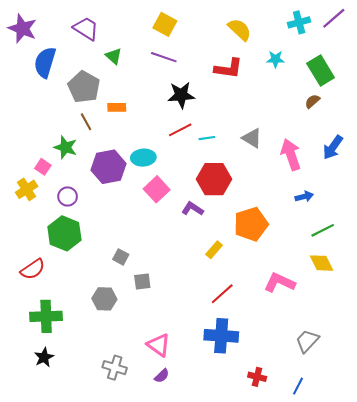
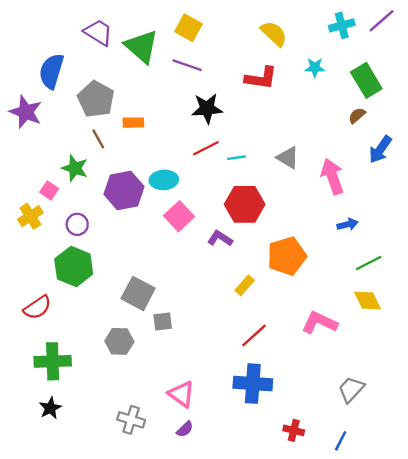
purple star: (22, 29) -> (26, 112), moved
green triangle: (114, 56) -> (142, 46), moved, size x1.8
blue arrow: (333, 147) -> (380, 149), moved
gray square: (121, 257) -> (138, 293), size x1.8

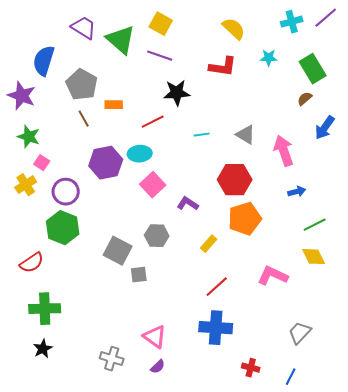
red line: (206, 148) -> (153, 122), moved
green star: (75, 168) -> (29, 137), moved
red hexagon: (245, 204) -> (235, 180), moved
purple circle: (77, 224) -> (66, 192), size x1.4
gray hexagon: (119, 341) -> (157, 236), moved

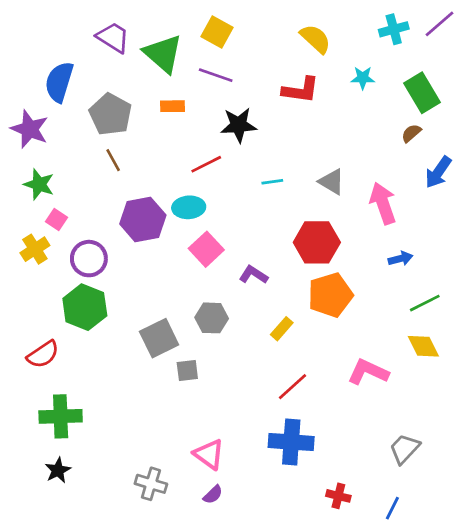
orange rectangle: (114, 105) -> (173, 106), moved
gray square: (118, 251) -> (159, 338), turned 36

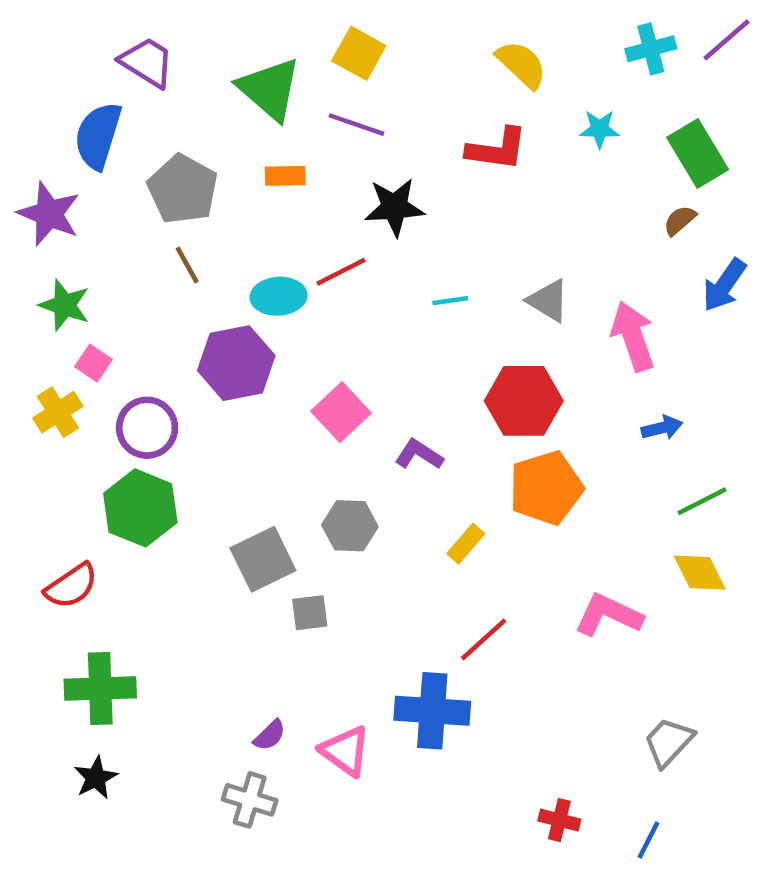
purple trapezoid: (113, 37) -> (147, 62), moved
cyan ellipse: (189, 207) -> (279, 296), moved
blue cross: (291, 442) -> (432, 711), moved
purple semicircle: (213, 495) -> (270, 735), moved

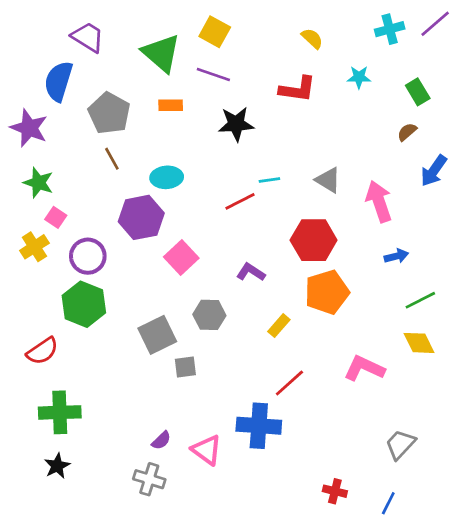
yellow semicircle: (522, 64) -> (312, 38), size x0.7
green rectangle: (698, 154) -> (418, 92), size x0.7
red line: (341, 272) -> (240, 201), moved
pink square: (341, 412) -> (181, 257), moved

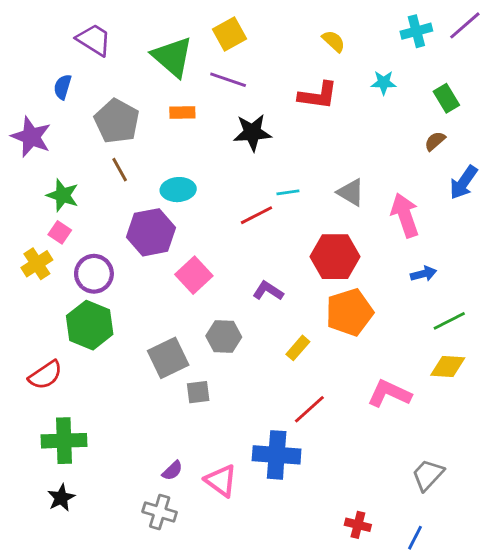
yellow square: (215, 32) -> (229, 34), turned 32
blue semicircle: (58, 81) -> (63, 87), size x0.6
green star: (38, 183) -> (63, 195), moved
yellow diamond: (419, 343) -> (448, 366), turned -60

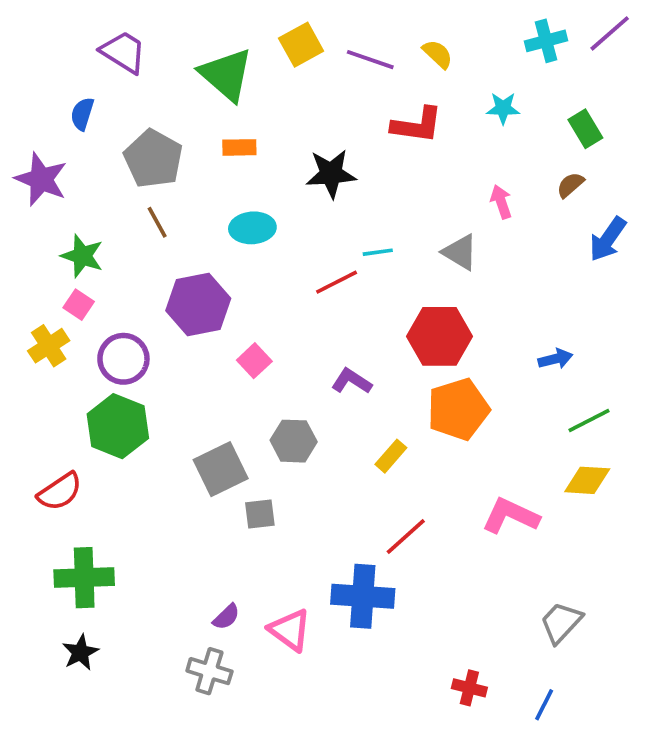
purple line: (228, 80) -> (370, 60), moved
cyan ellipse: (178, 190) -> (252, 228), moved
pink arrow: (405, 215) -> (501, 202), moved, size x0.6
pink square: (194, 275) -> (254, 361), size x0.7

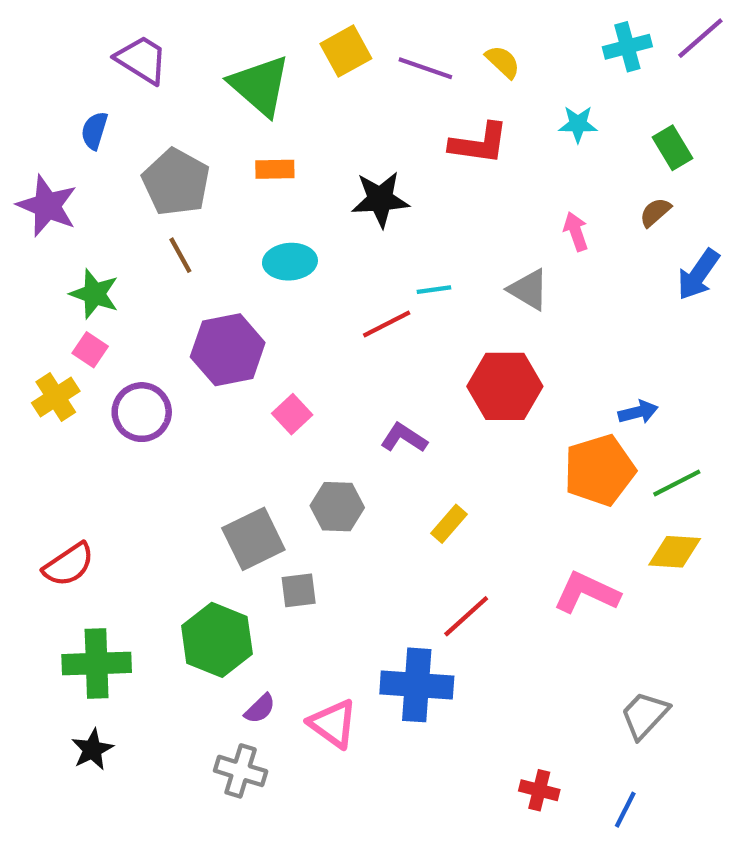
orange pentagon: (458, 409) -> (599, 470), moved
green hexagon: (118, 426) -> (217, 640), moved

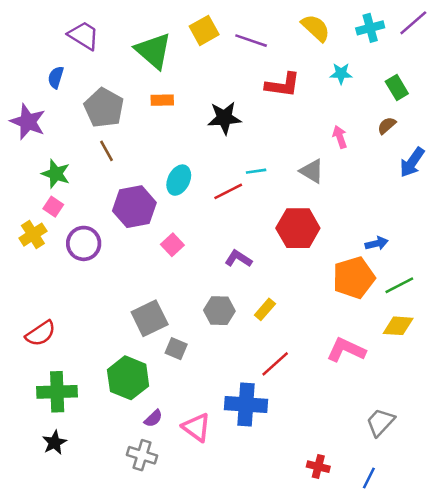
yellow semicircle: (503, 62) -> (316, 28), moved, size x1.4
cyan ellipse: (290, 262) -> (179, 180), moved, turned -60
gray hexagon: (337, 507) -> (219, 311), moved
gray square: (299, 590) -> (176, 349), turned 30

